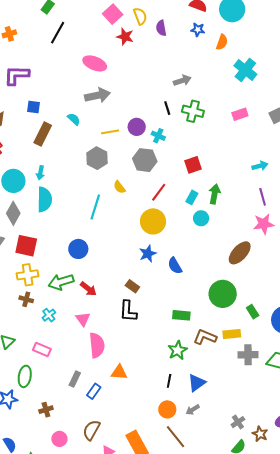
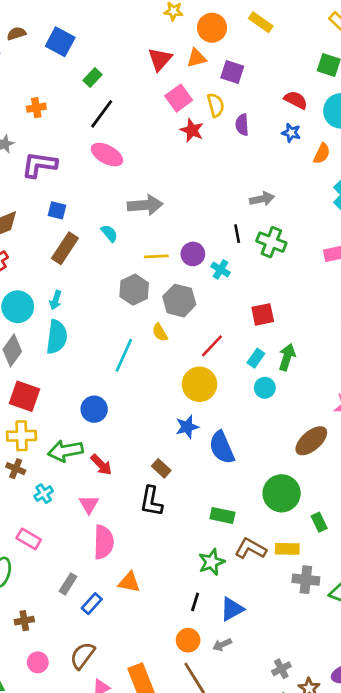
pink ellipse: (95, 63) -> (107, 155), moved
gray hexagon: (145, 160) -> (179, 301), moved
blue semicircle: (175, 266) -> (222, 448), size x1.4

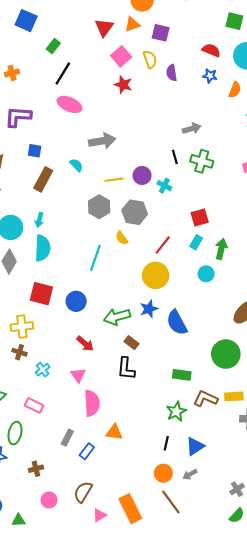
red star: (192, 130) -> (123, 85), moved
cyan rectangle: (256, 358) -> (196, 242), moved
red square: (24, 396) -> (41, 294), moved
green arrow: (65, 451) -> (117, 317), moved

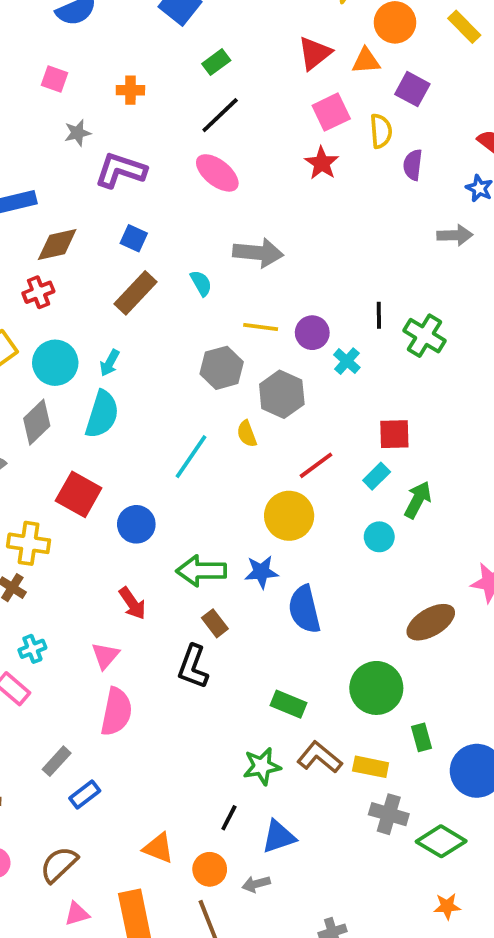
gray arrow: (192, 129) -> (455, 235), moved
cyan cross: (43, 370) -> (32, 649), moved
orange triangle: (114, 432) -> (158, 848), moved

